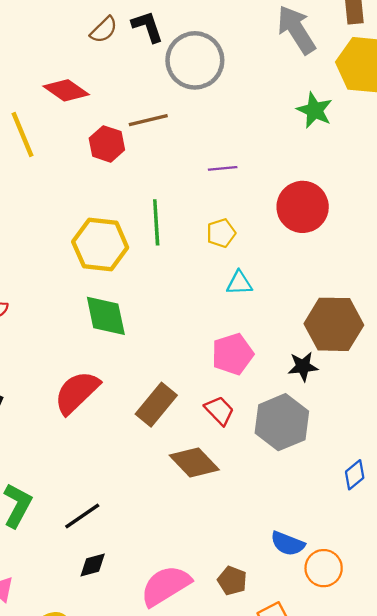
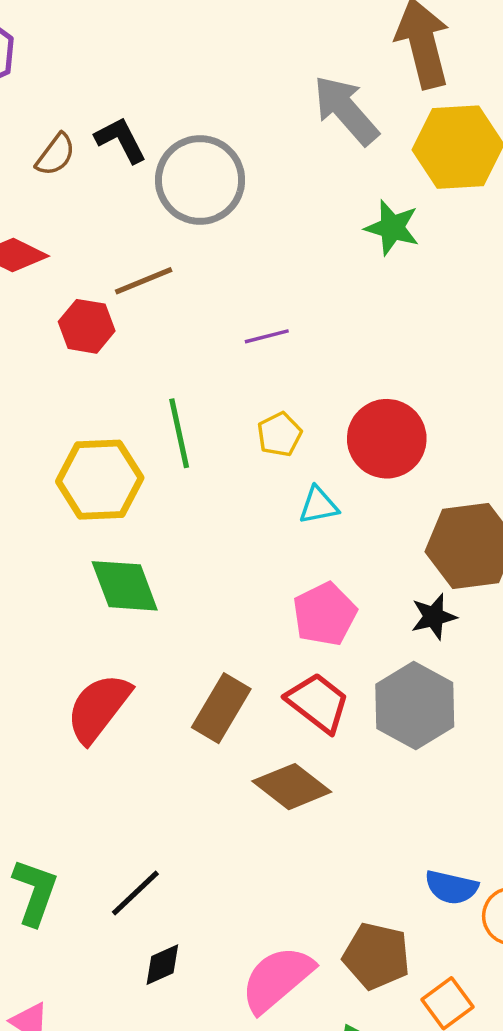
red circle: (303, 207) -> (387, 439), moved
red trapezoid: (219, 411) -> (318, 703), size x1.4
brown pentagon: (232, 581) -> (376, 956), size x1.5

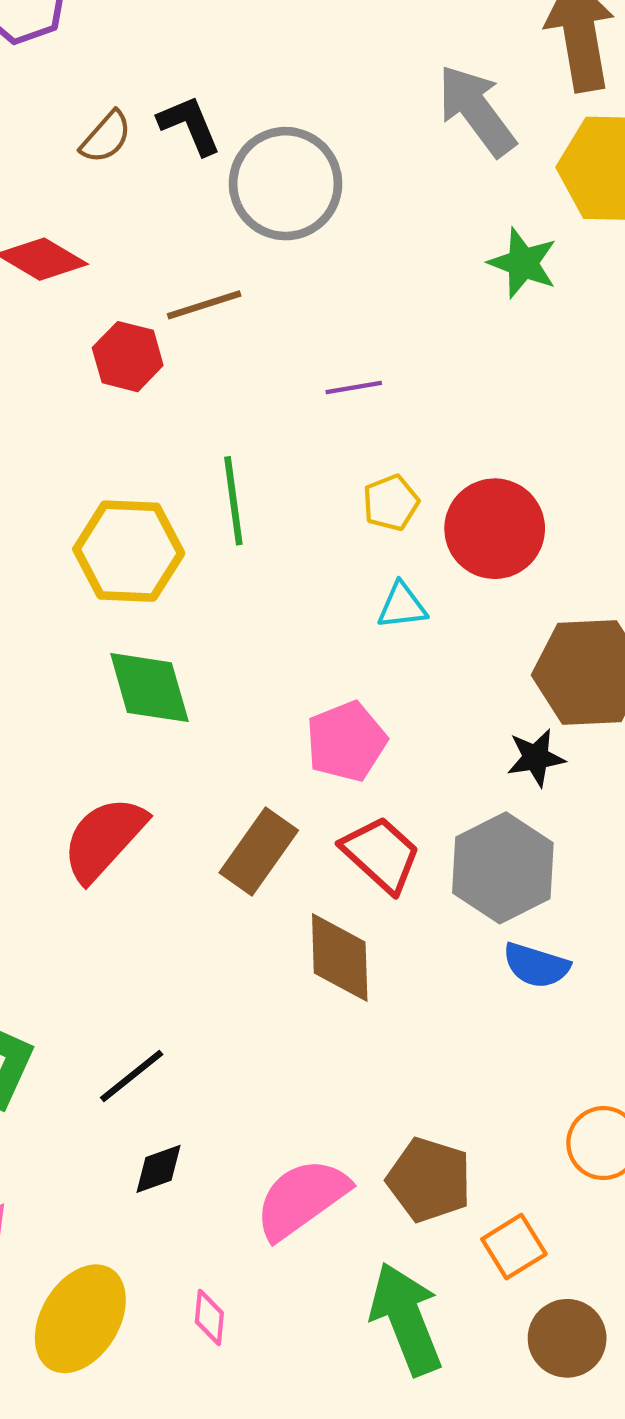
yellow pentagon: (279, 434) -> (391, 503), moved
pink pentagon: (325, 614) -> (346, 741), moved
brown diamond: (292, 787) -> (340, 958), turned 46
blue semicircle: (451, 887) -> (536, 965), moved

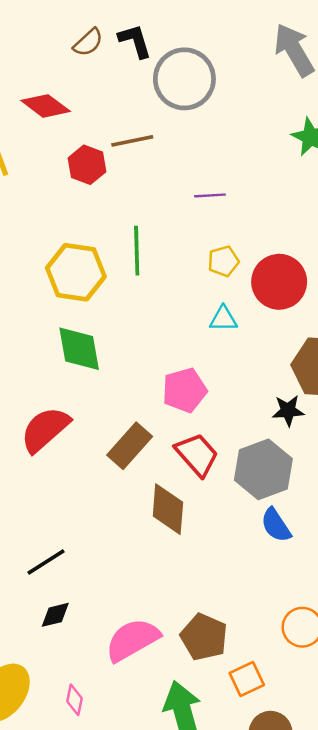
blue semicircle: (536, 965) -> (276, 525), turned 33

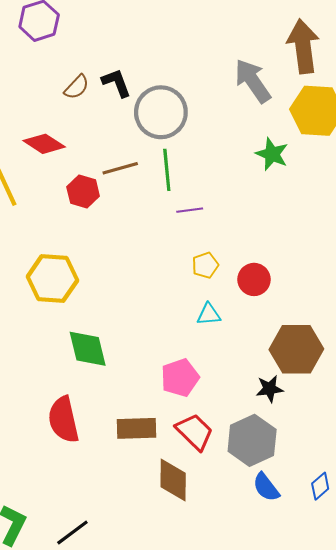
green line: (137, 251) -> (167, 170), moved
yellow hexagon: (76, 272) -> (52, 278), moved
red circle: (279, 282) -> (254, 279), size x0.7
red semicircle: (45, 429) -> (63, 420), turned -57
brown rectangle: (130, 446) -> (137, 428), turned 51

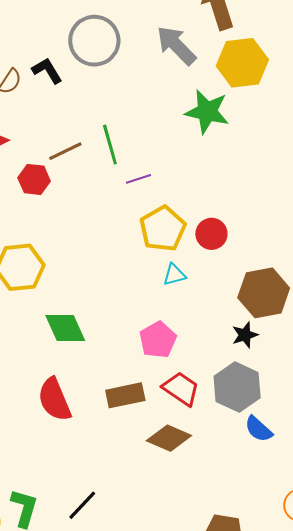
gray circle: (161, 112) -> (94, 41), moved
green star: (272, 154) -> (207, 112), size x1.4
yellow pentagon: (205, 265) -> (163, 229), size x1.8
brown diamond: (173, 480) -> (169, 438), turned -57

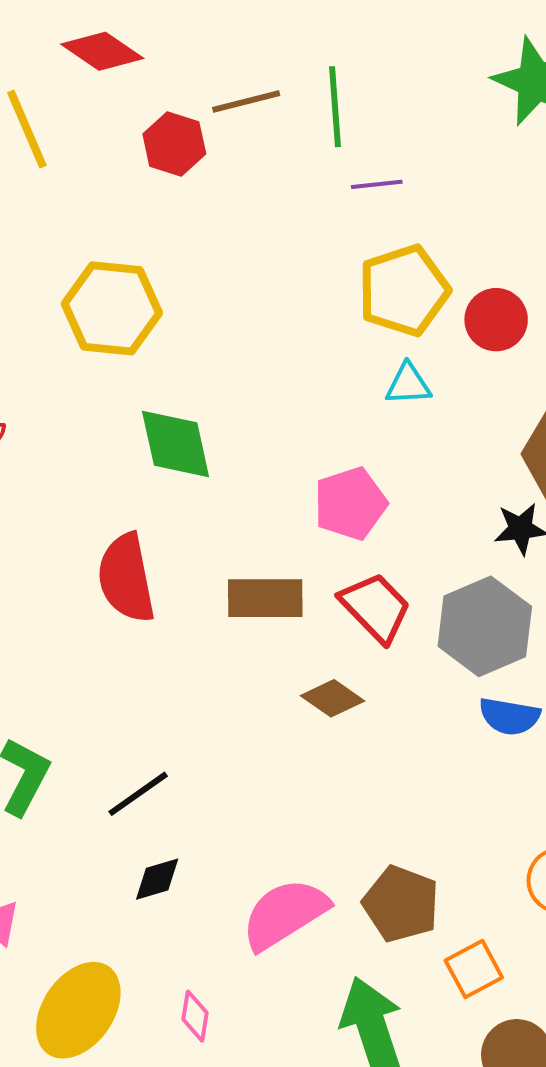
blue semicircle: (258, 429) -> (509, 716), turned -44
brown diamond: (169, 438) -> (332, 698), size x0.7

